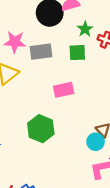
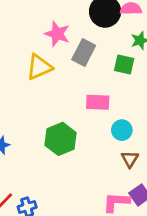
gray rectangle: (41, 52) -> (84, 53), turned -70
cyan circle: (96, 142) -> (122, 130), moved

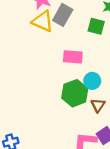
yellow triangle: (39, 67) -> (43, 21), moved, turned 45
green hexagon: (61, 139) -> (75, 93), moved

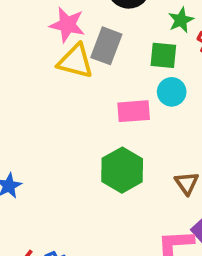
cyan circle: (92, 81) -> (172, 92), moved
green hexagon: (75, 93) -> (122, 170), moved

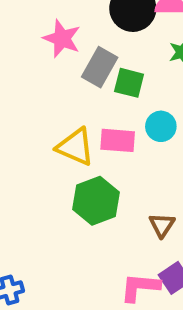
green square: (163, 55) -> (129, 83), moved
yellow triangle: (76, 61) -> (75, 147), moved

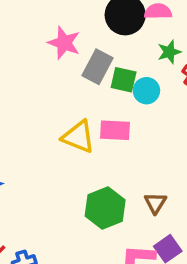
cyan circle: (161, 126) -> (146, 91), moved
green hexagon: (96, 201) -> (105, 208), moved

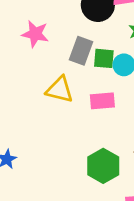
pink star: (64, 43) -> (35, 34), moved
yellow triangle: (78, 137) -> (60, 90), moved

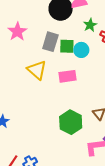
pink star: (35, 34) -> (17, 32), turned 30
yellow triangle: (60, 90) -> (37, 70), turned 30

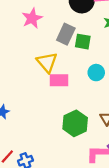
cyan circle: (81, 50) -> (96, 73), moved
pink rectangle: (68, 76) -> (59, 80), moved

